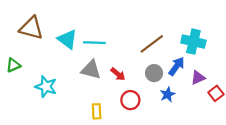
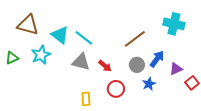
cyan cross: (193, 42) -> (174, 24), moved
cyan line: (94, 43) -> (84, 38), turned 36
cyan star: (46, 87) -> (41, 55), moved, turned 30

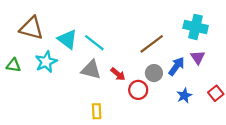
green triangle: (12, 58) -> (13, 65), turned 32
purple triangle: (176, 69) -> (198, 57), moved, turned -40
blue star: (149, 84) -> (184, 96), moved
red circle: (116, 89) -> (138, 90), moved

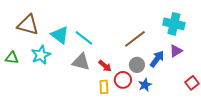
purple triangle: (198, 57) -> (176, 51), turned 32
blue star: (184, 96) -> (145, 85), moved
yellow rectangle: (97, 111) -> (104, 87), moved

